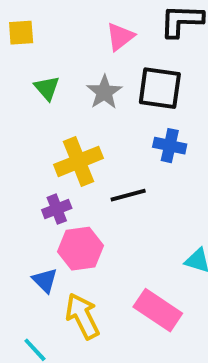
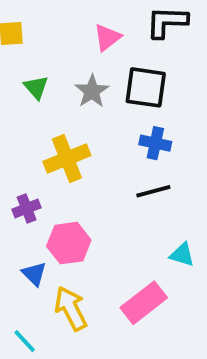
black line: (128, 195) -> (153, 191), moved
purple cross: (57, 209) -> (27, 208), moved
pink rectangle: (158, 310) -> (144, 303), turned -72

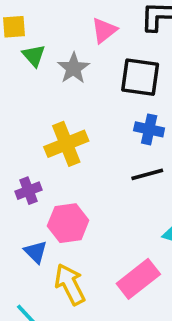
green triangle: (36, 87) -> (34, 56), moved
gray star: (92, 91) -> (73, 68), moved

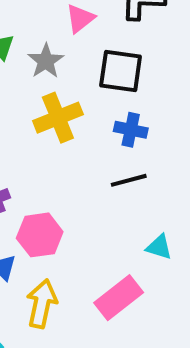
yellow cross: (66, 144) -> (58, 118), moved
yellow arrow: (70, 284) -> (42, 304), turned 39

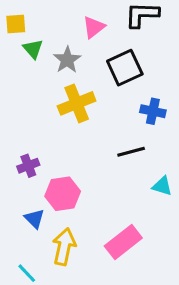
black square: (121, 71) -> (125, 68), turned -33
blue cross: (131, 130) -> (153, 111), moved
cyan triangle: (159, 247) -> (162, 186), moved

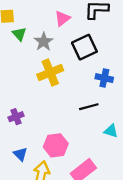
pink hexagon: (63, 194) -> (56, 145), moved

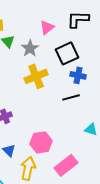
blue cross: (104, 78) -> (78, 75), moved
black line: (89, 107) -> (71, 97), moved

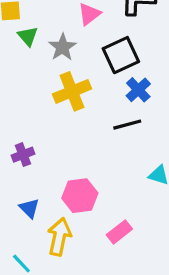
blue cross: (78, 75) -> (138, 90), turned 35
pink rectangle: (66, 165) -> (119, 232), size x0.7

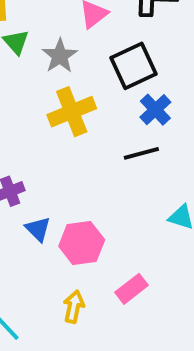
blue triangle: (29, 208) -> (38, 229), moved
yellow arrow: (59, 237) -> (74, 307), moved, size x0.7

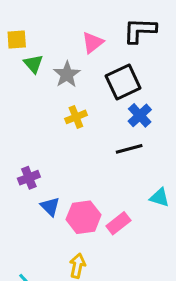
yellow cross: (72, 112) -> (76, 117), size x0.6
pink rectangle: (131, 289) -> (118, 223), moved

